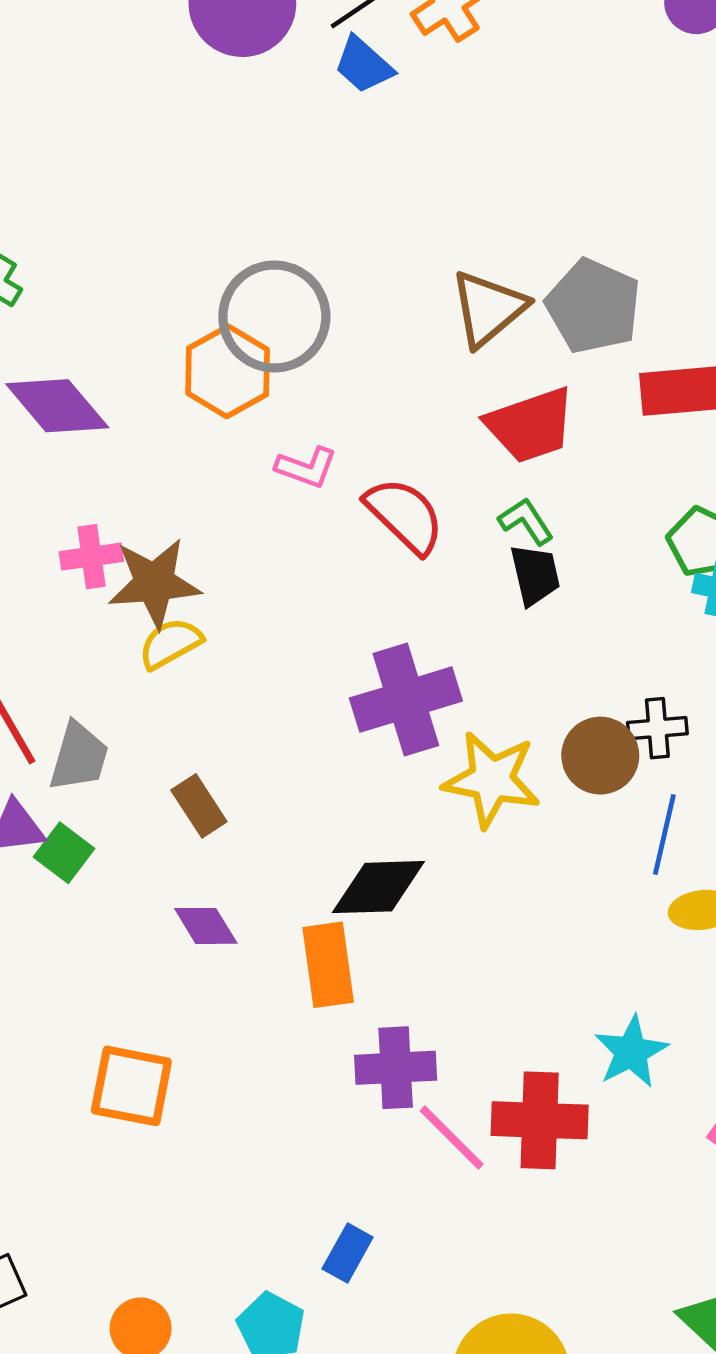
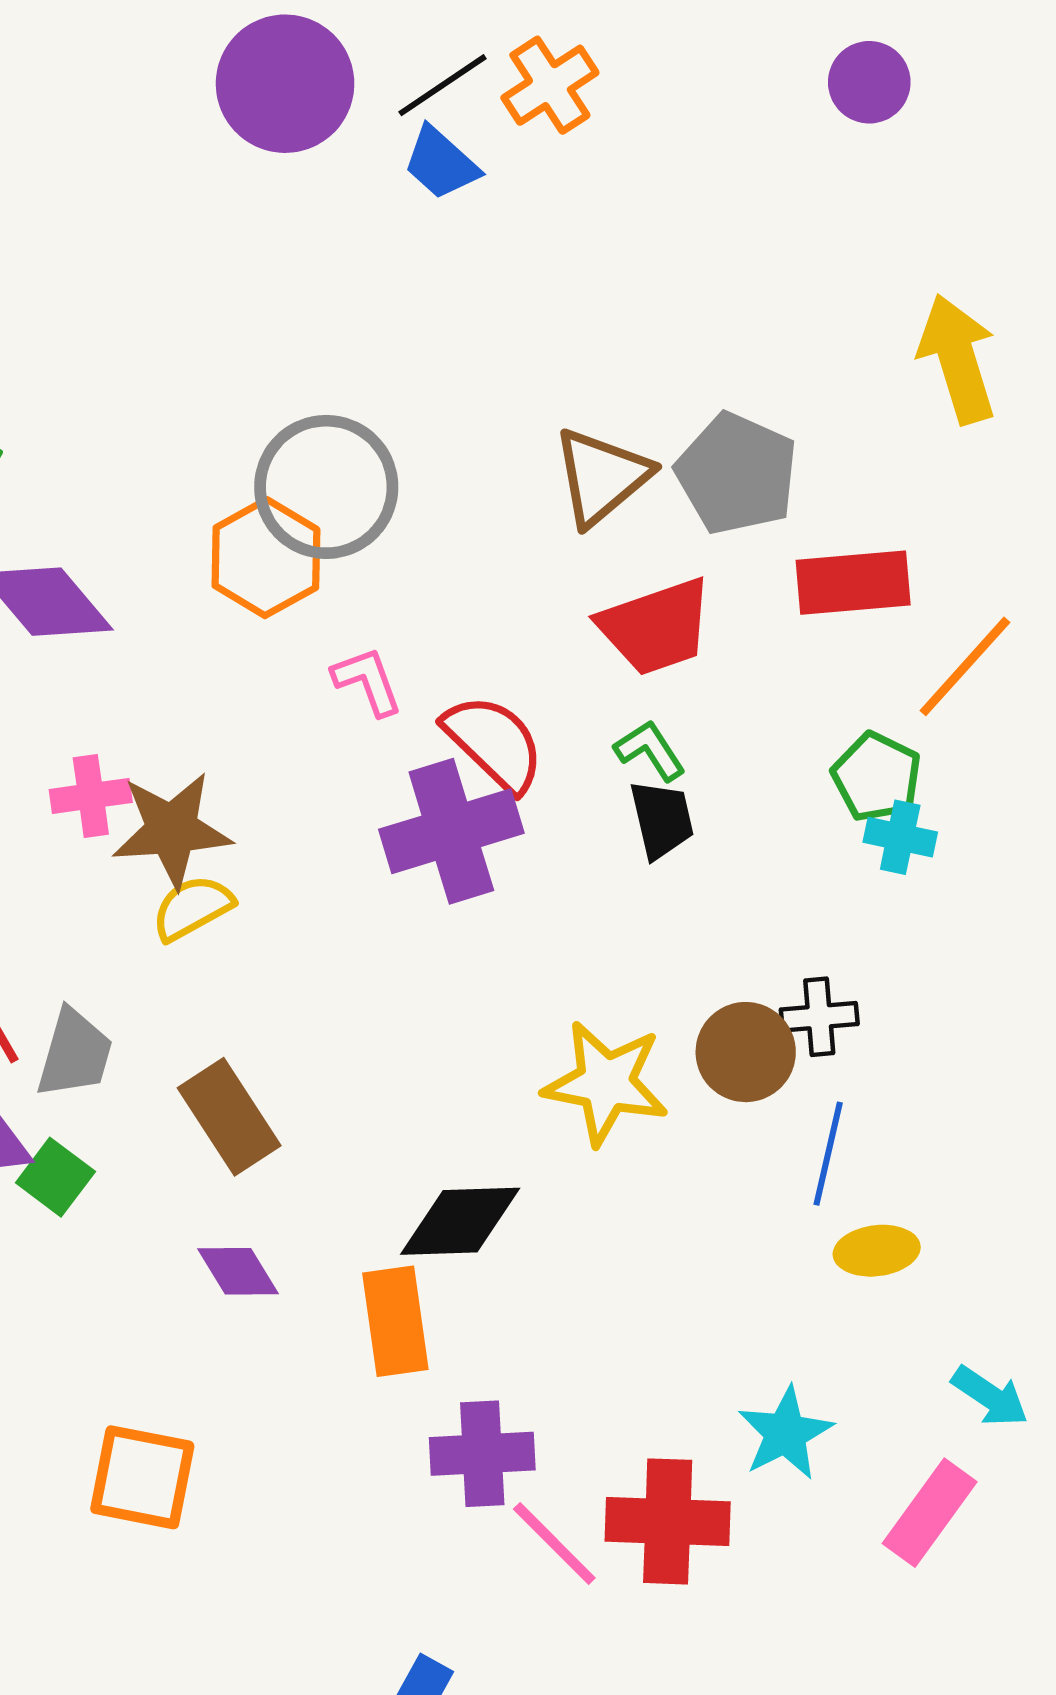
pink L-shape: (306, 467) -> (367, 681), turned -130
purple cross: (406, 700) -> (451, 831), moved
brown rectangle: (199, 806) -> (229, 1117), size x1.4

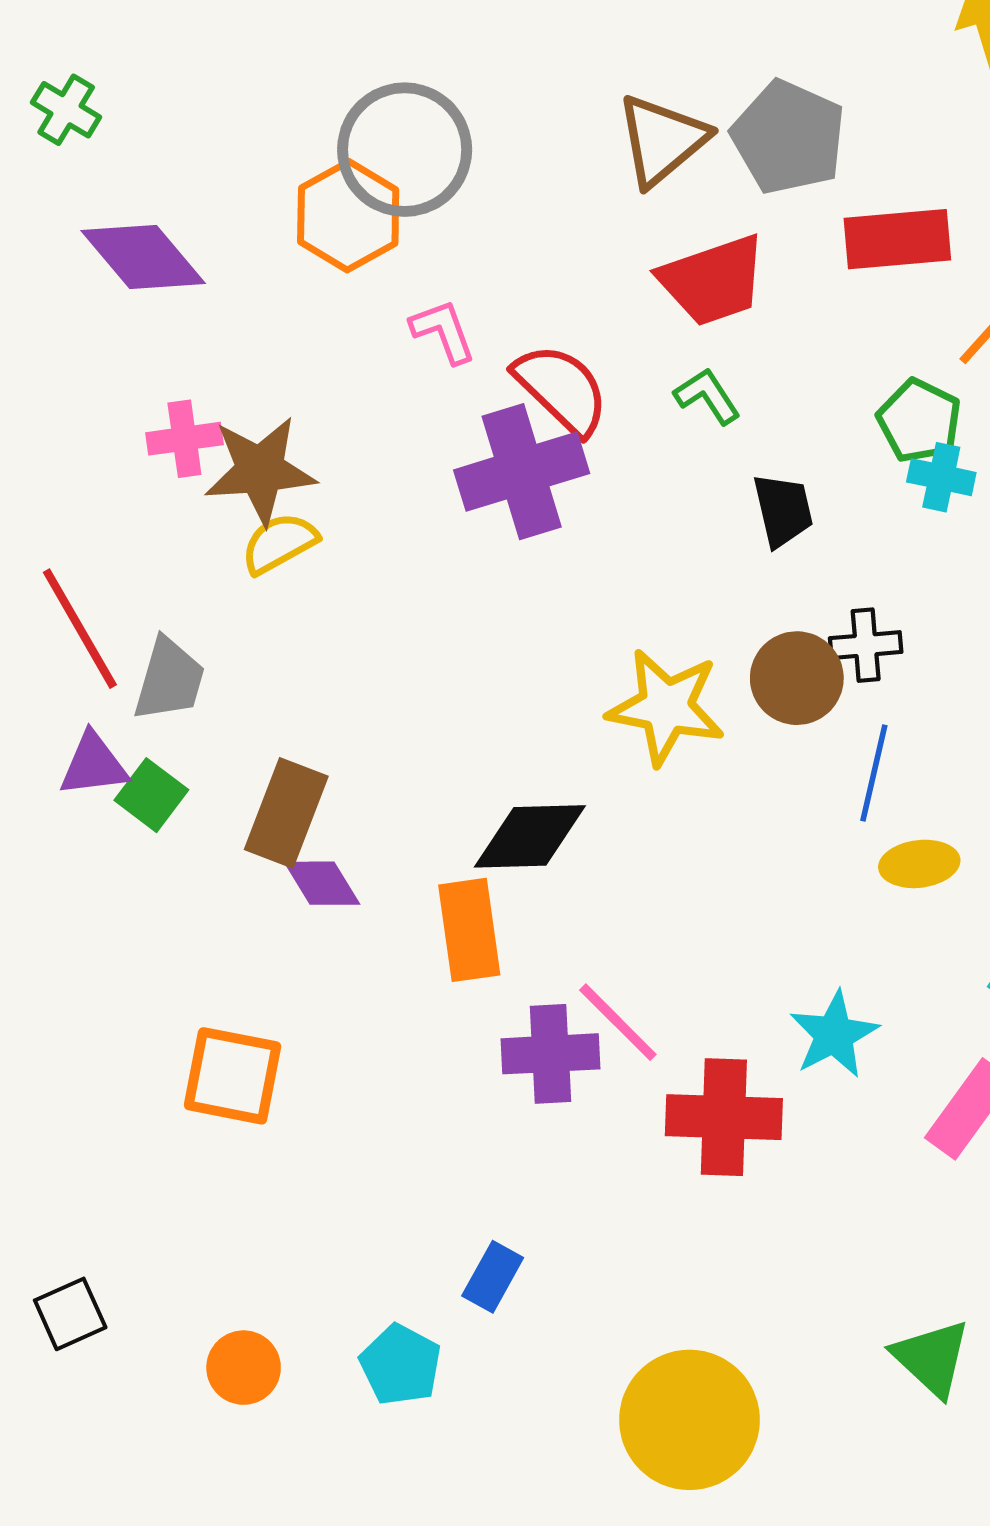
black trapezoid: (662, 820) -> (783, 510), moved
brown rectangle: (229, 1117) -> (286, 813), moved, turned 54
pink line: (554, 1544) -> (618, 1022), moved

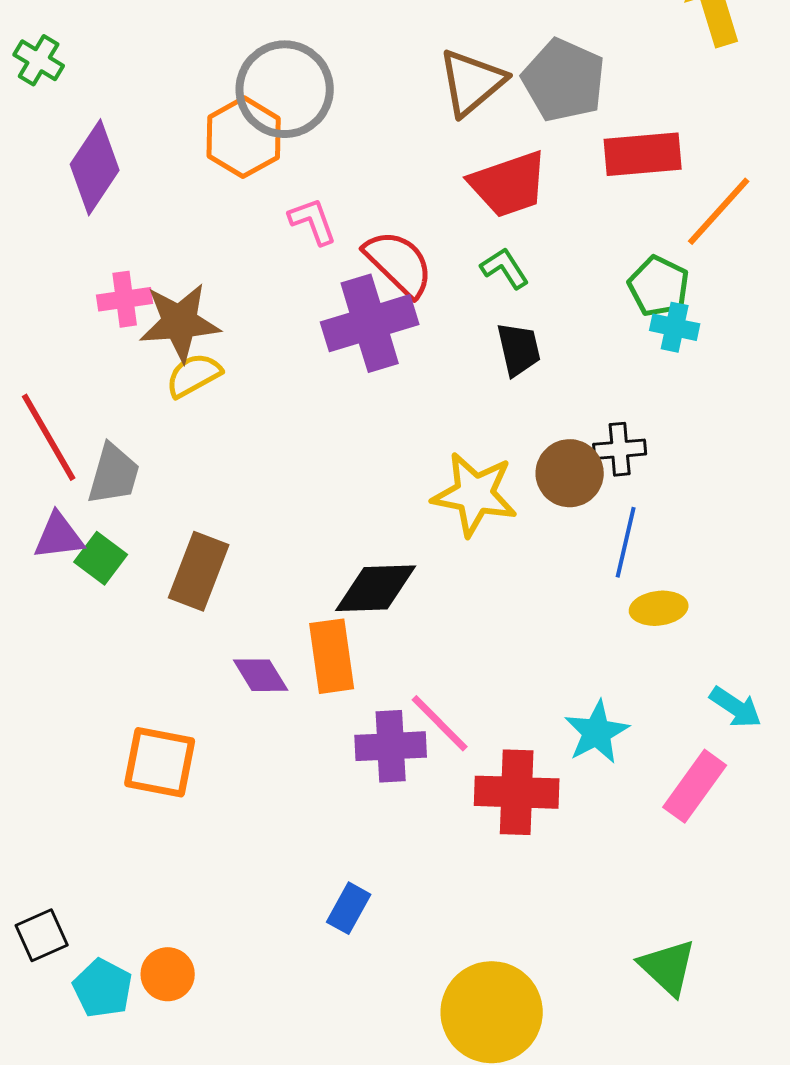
purple diamond: (143, 257) -> (95, 167), turned 74
black trapezoid: (783, 510) -> (519, 349), moved
purple diamond: (322, 883) -> (261, 675), moved
cyan pentagon: (400, 1365) -> (103, 988), moved

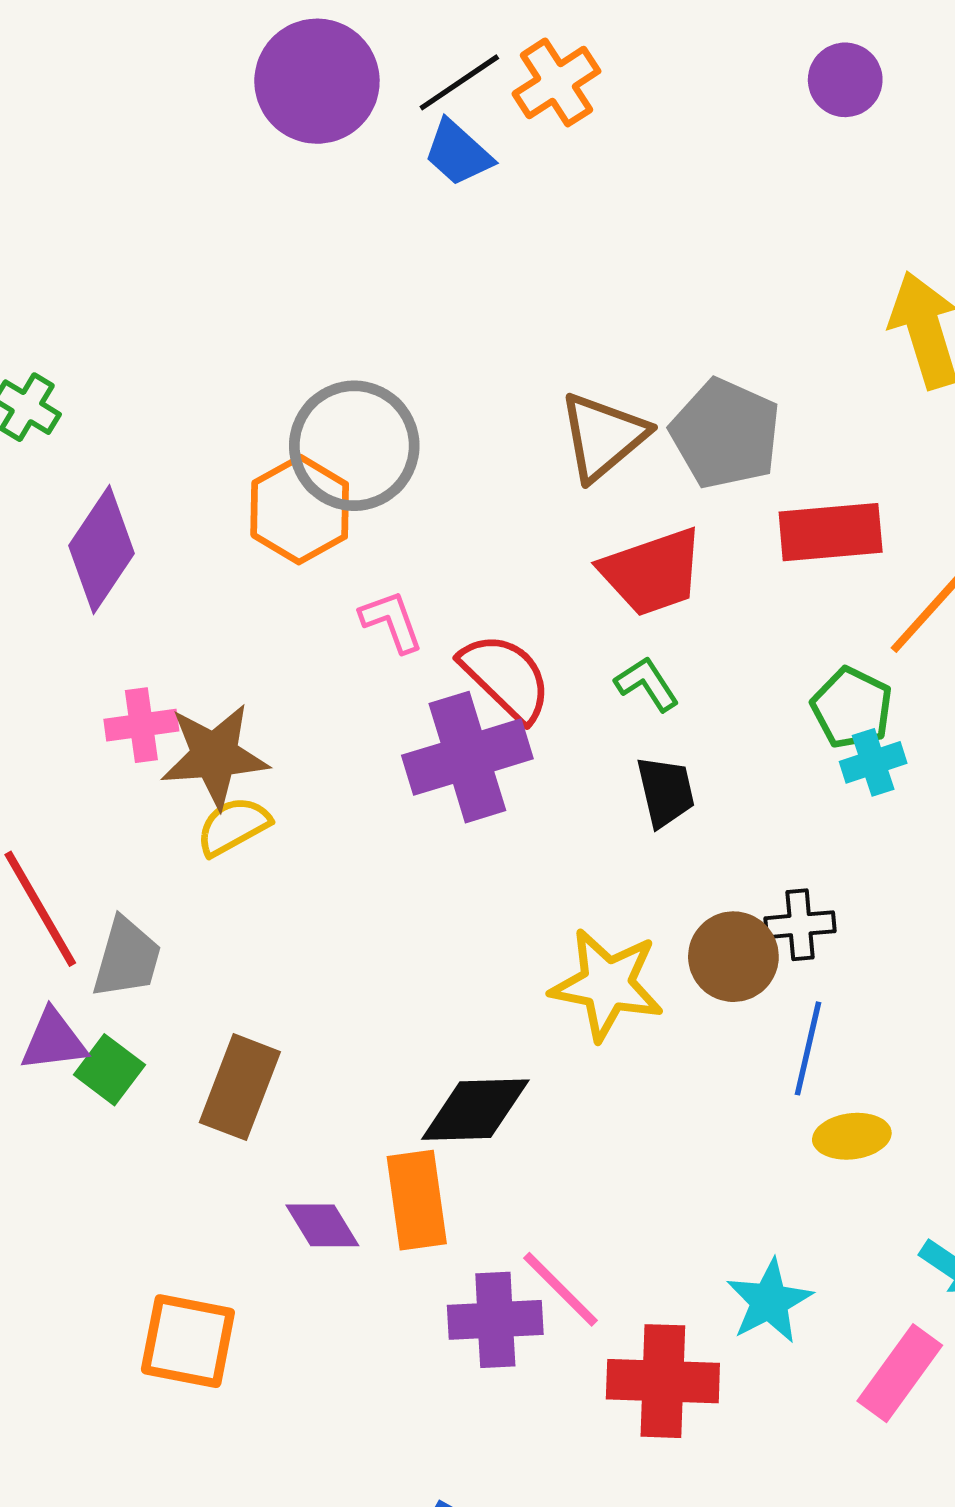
cyan cross: (675, 327) -> (873, 762), turned -30

